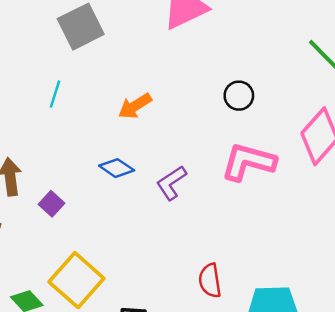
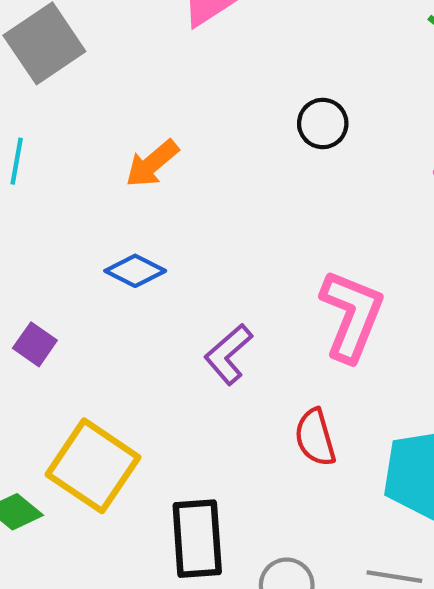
pink L-shape: (248, 162) -> (352, 315), moved, turned 104
purple L-shape: (171, 183) -> (228, 354), moved

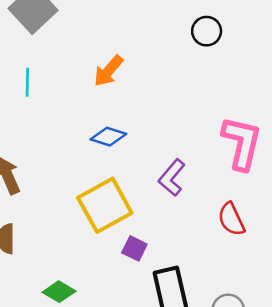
purple square: (35, 344) -> (134, 248), moved
yellow square: (93, 466) -> (105, 205), moved, turned 36

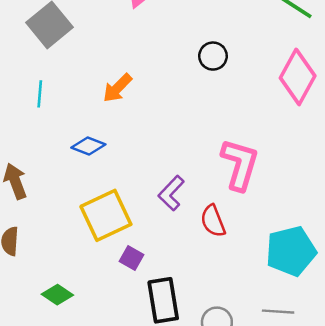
blue diamond: (108, 137) -> (88, 146), moved
red semicircle: (231, 219) -> (213, 221), moved

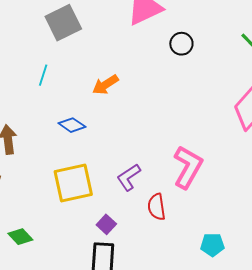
black circle: (213, 56) -> (181, 44), moved
cyan pentagon: (291, 251) -> (212, 245), size x0.6
purple square: (131, 258) -> (106, 224), moved

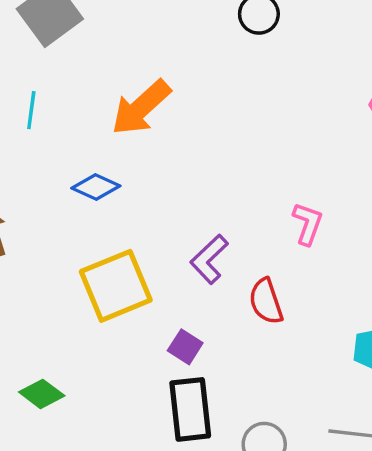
orange arrow: (105, 85) -> (141, 108), size x1.4
pink L-shape: (188, 167) -> (308, 224), size x0.6

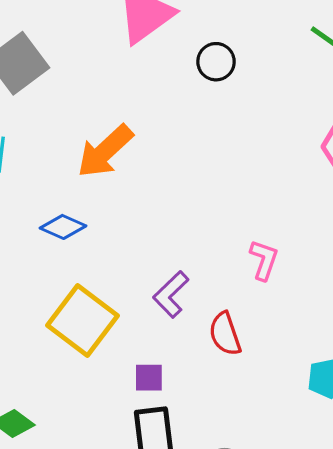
yellow square: (116, 286) -> (83, 320), turned -30
purple square: (185, 347) -> (149, 378), turned -32

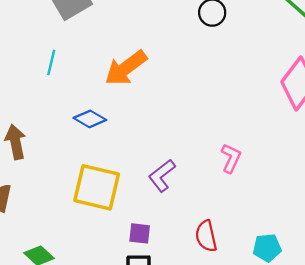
yellow square: (83, 320) -> (97, 187), turned -30
red semicircle: (225, 334) -> (206, 236), moved

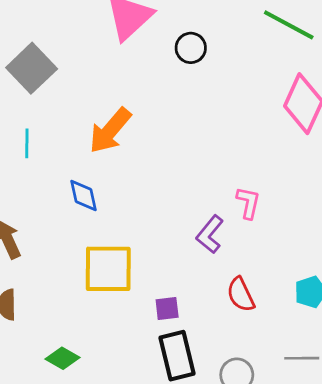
blue diamond: (90, 119) -> (84, 195), turned 60
purple L-shape: (162, 176) -> (210, 234), moved

